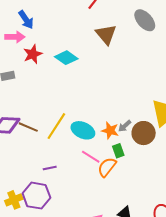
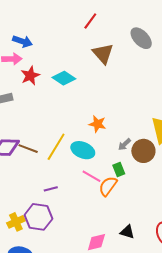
blue arrow: (26, 20) -> (22, 41), turned -36
orange star: (110, 130) -> (97, 124), moved

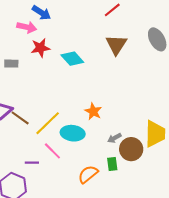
cyan ellipse: (83, 150) -> (73, 133), turned -30
green rectangle: (119, 169) -> (112, 164), moved
pink line: (91, 176) -> (52, 151), moved

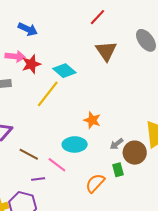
pink arrow: (27, 27) -> (15, 56), moved
brown line: (20, 118) -> (29, 154), moved
yellow line: (48, 123) -> (48, 94), moved

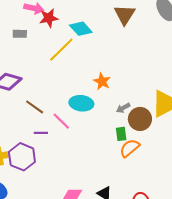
orange semicircle: (95, 183) -> (130, 148), moved

